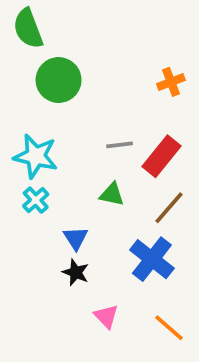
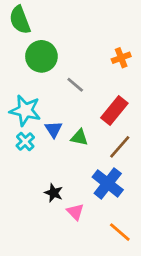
gray line: (120, 145) -> (75, 85), moved, turned 48
blue triangle: (76, 238) -> (54, 129), moved
pink triangle: (106, 316) -> (75, 212), moved

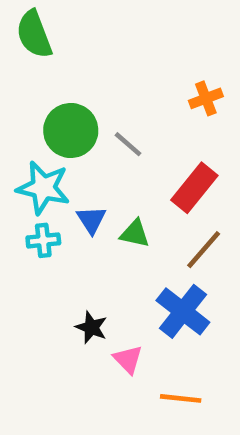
green circle: (41, 56) -> (71, 130), moved
cyan cross: (25, 142) -> (43, 240), turned 36
orange line: (120, 232) -> (181, 398), moved, turned -35

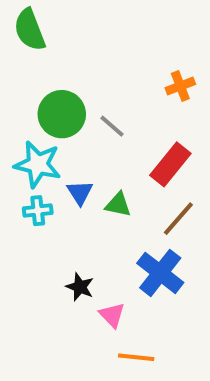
orange line: (181, 398) -> (136, 357), moved

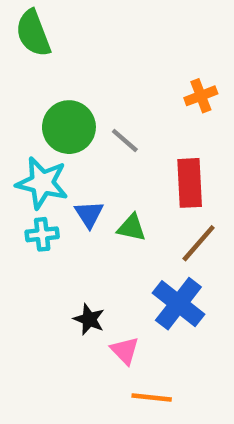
red rectangle: (170, 164) -> (190, 183), turned -42

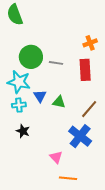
gray line: (125, 140) -> (56, 63), turned -32
red rectangle: (190, 183) -> (85, 70), moved
black star: (89, 319) -> (23, 131), moved

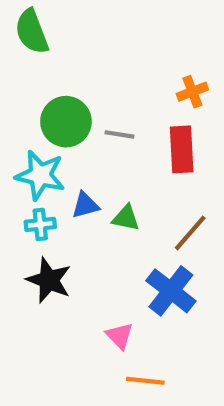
blue triangle: (40, 96) -> (85, 205), turned 48
black star: (23, 131) -> (49, 280), size x1.5

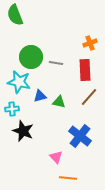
cyan cross: (40, 224) -> (12, 109), moved
brown line: (190, 233) -> (89, 97), moved

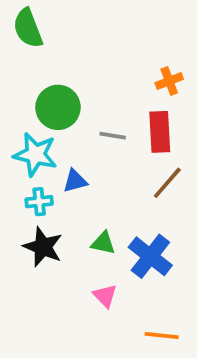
gray line: (56, 63) -> (113, 136), moved
green triangle: (59, 102) -> (103, 243), moved
cyan cross: (12, 109) -> (39, 202), moved
orange line: (68, 178) -> (162, 335), moved

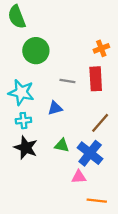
green circle: (58, 107) -> (36, 51), moved
blue triangle: (75, 181) -> (55, 108), moved
brown line: (167, 183) -> (100, 123), moved
pink triangle: (105, 296) -> (79, 177), moved, turned -49

